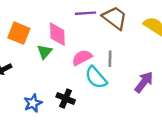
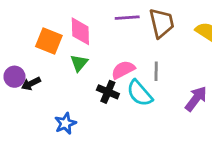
brown trapezoid: (115, 18) -> (162, 23), turned 40
pink diamond: (57, 34) -> (80, 31), moved
black cross: (66, 98) -> (108, 92), moved

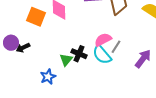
green triangle: (79, 63) -> (66, 60), moved
pink semicircle: (123, 70) -> (103, 40), moved
gray line: (156, 71) -> (116, 47), moved, turned 32

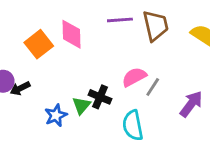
orange square: (36, 17) -> (39, 44), turned 30
cyan semicircle: (102, 55) -> (133, 125), moved, turned 30
blue star: (48, 77) -> (56, 115), moved

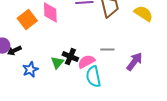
pink semicircle: (134, 77) -> (86, 62), moved
gray line: (153, 87) -> (107, 50), turned 56
blue star: (56, 115) -> (30, 70), moved

